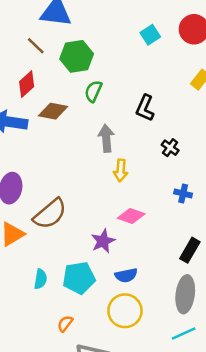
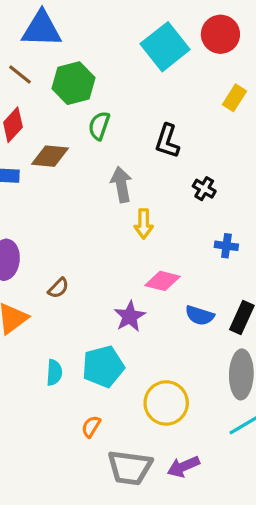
cyan square: (150, 35) -> (165, 47), size x1.8
brown semicircle: (50, 214) -> (58, 288), size x0.5
blue semicircle: (126, 275) -> (200, 315), moved, turned 35

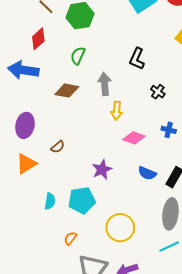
green semicircle: (99, 126) -> (78, 56), moved
brown diamond: (50, 156) -> (67, 91), moved
pink diamond: (163, 281) -> (134, 138), moved

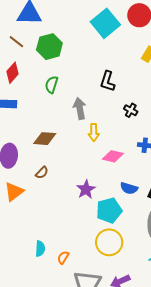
brown diamond: (67, 91) -> (45, 139), moved
cyan pentagon: (82, 200) -> (109, 210), moved
cyan semicircle: (50, 201) -> (40, 249), moved

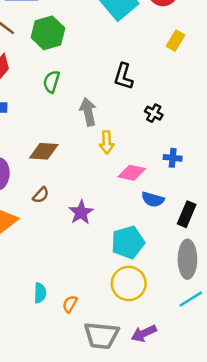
blue semicircle: (129, 188) -> (153, 199), moved
purple star: (86, 189) -> (81, 212), moved

